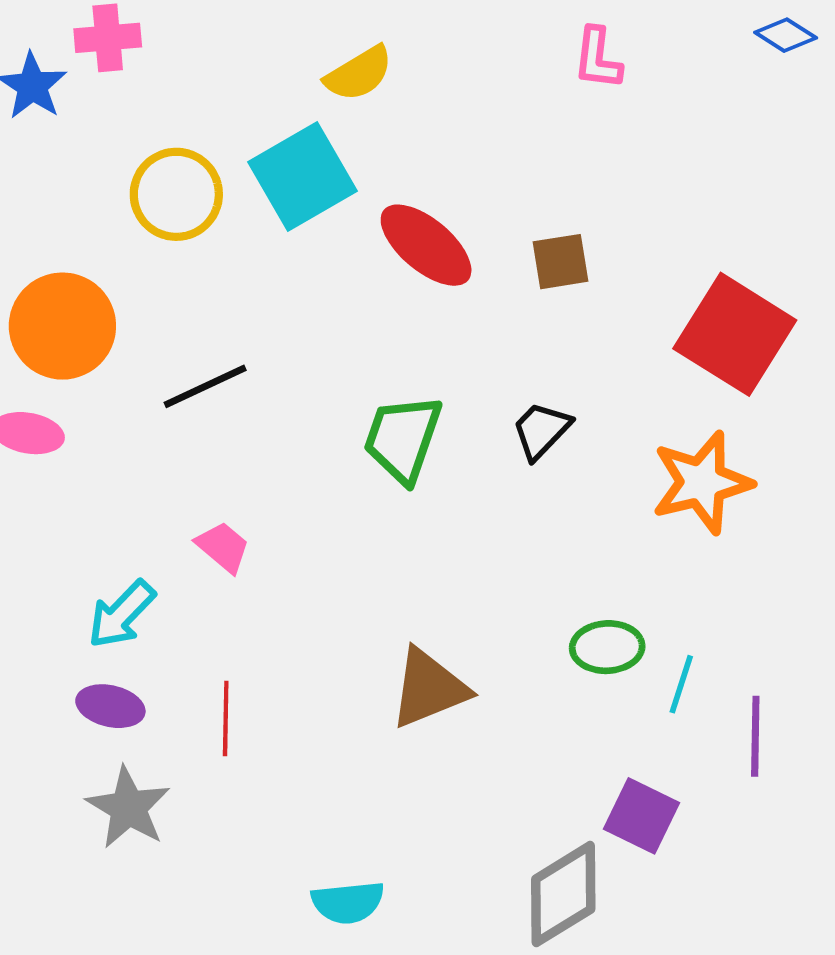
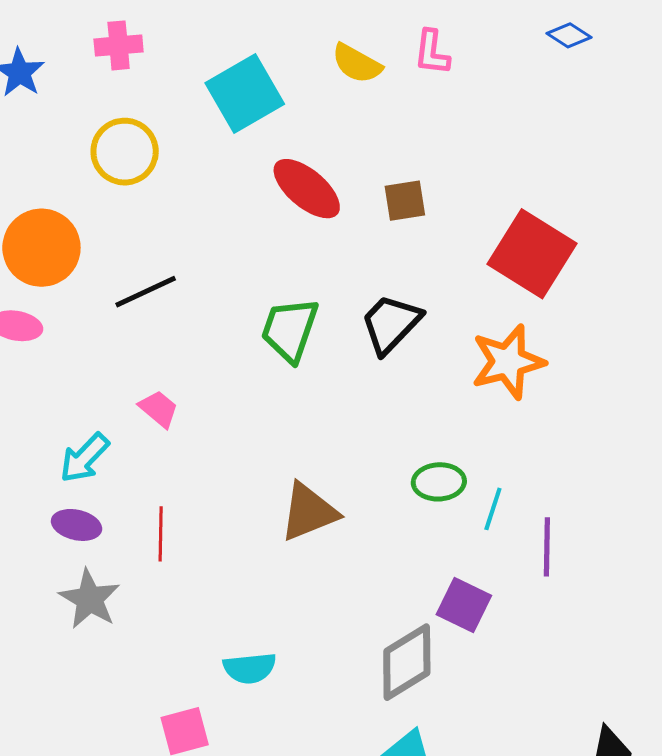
pink cross: (108, 38) -> (119, 45), moved
yellow semicircle: (359, 74) -> (357, 63), moved, turned 60
cyan square: (303, 176) -> (245, 94), moved
black trapezoid: (541, 430) -> (391, 324), size x1.4

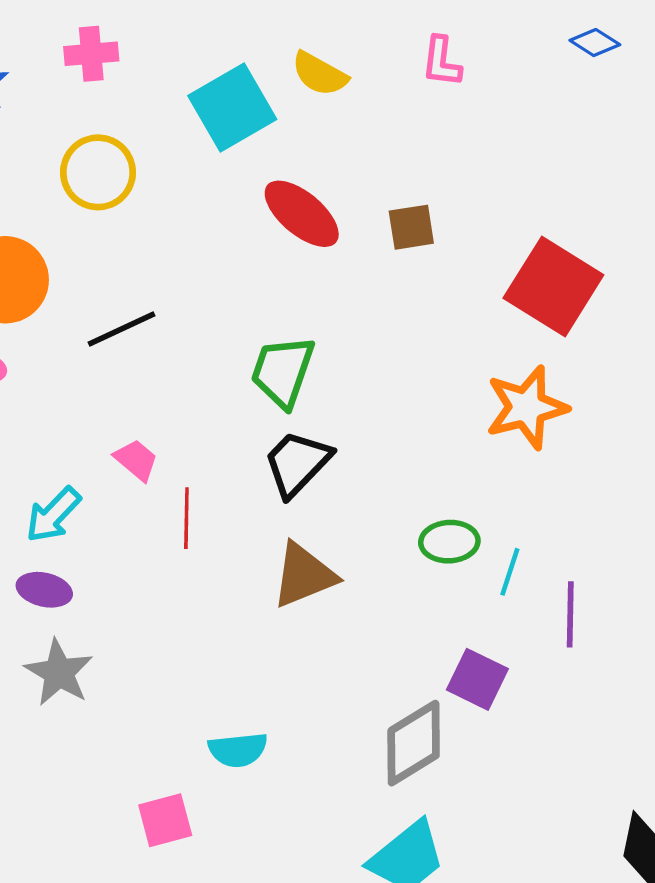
yellow semicircle: (357, 63) -> (320, 74), moved
black trapezoid: (391, 324) -> (297, 463), moved
red line: (161, 534) -> (186, 518), moved

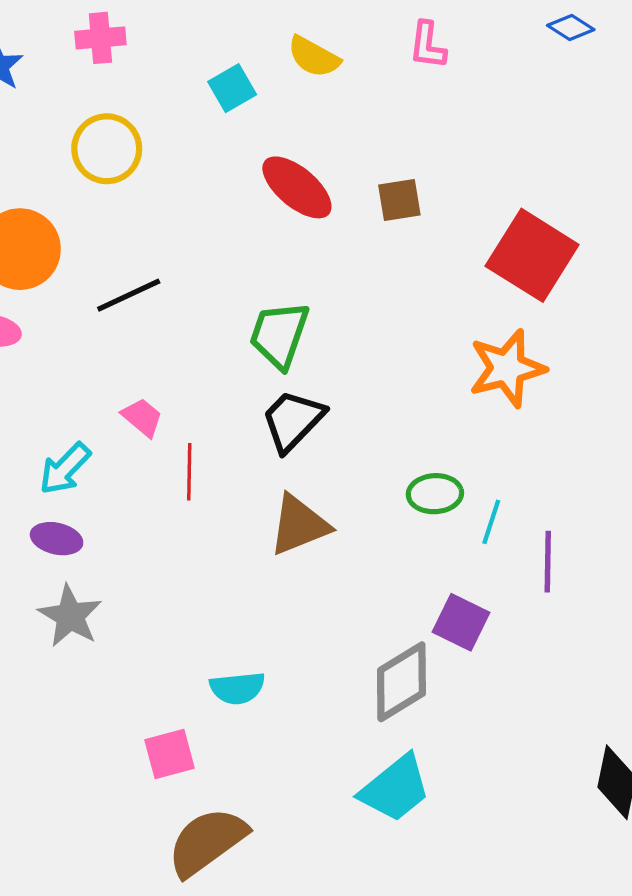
cyan square: (232, 107) -> (232, 88), size x0.6

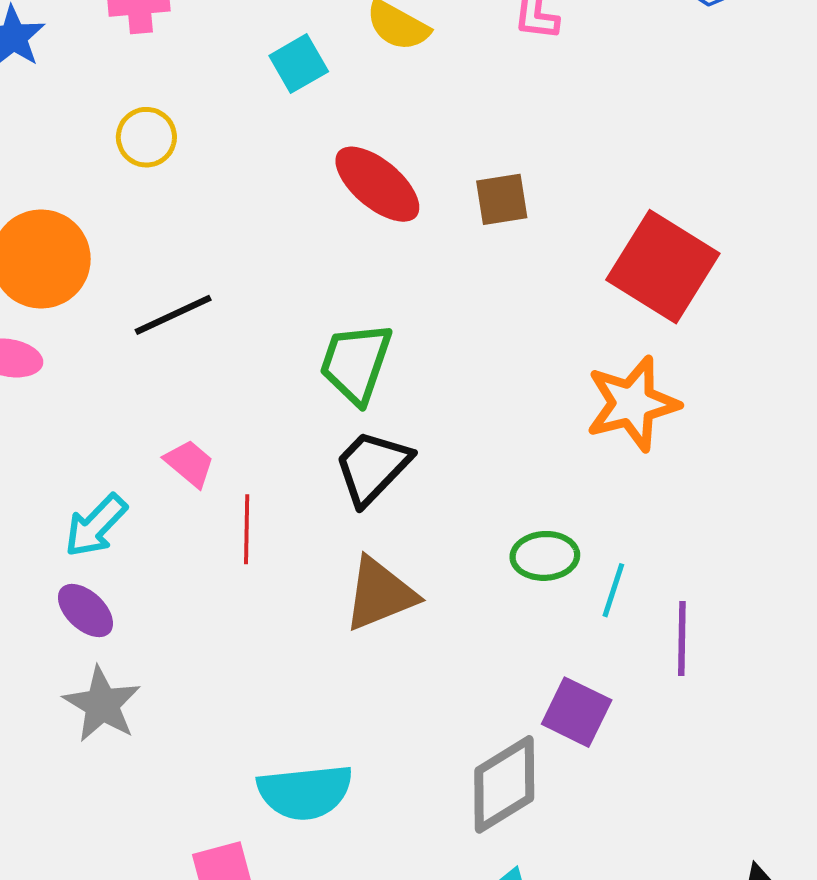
yellow circle: (107, 149) -> (146, 137), size x0.7
purple ellipse: (57, 539) -> (85, 611), turned 30
cyan semicircle: (237, 688) -> (305, 792), size x1.4

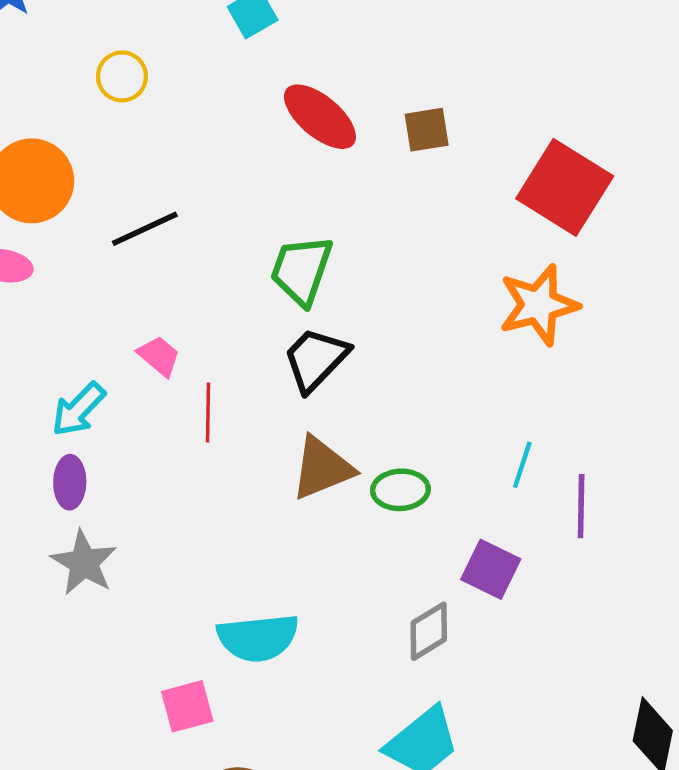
green ellipse: (545, 556) -> (400, 490), moved
purple ellipse: (85, 611) -> (70, 482), turned 48
gray diamond: (504, 784) -> (429, 631), size x0.7

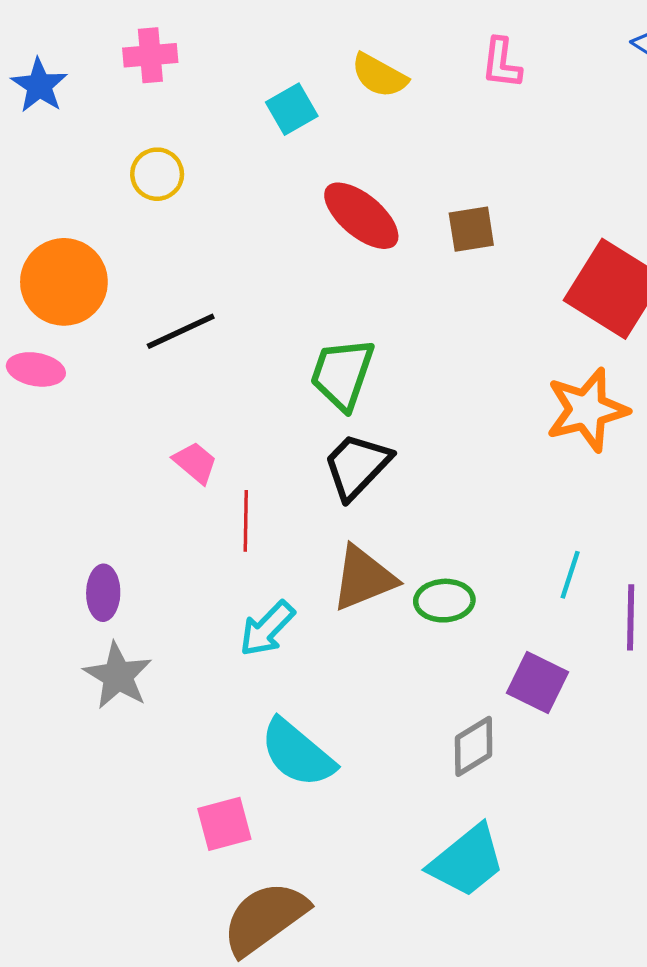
cyan arrow: (78, 409) -> (267, 629), moved
cyan semicircle: (258, 638) -> (297, 753), turned 46

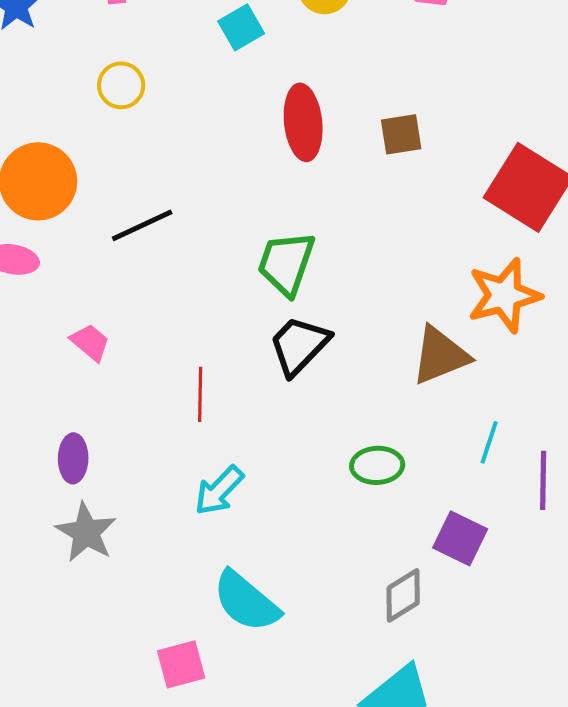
red ellipse: (361, 216) -> (303, 122), turned 44
pink trapezoid: (195, 463) -> (90, 342), moved
brown triangle: (364, 578) -> (440, 355), moved

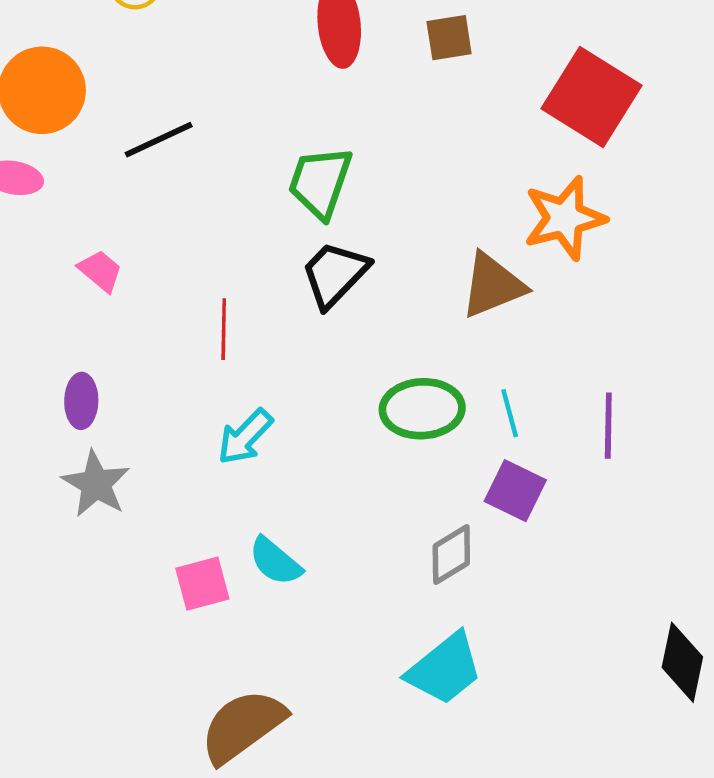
cyan line: (489, 442) -> (510, 413), moved, turned -33
green ellipse: (377, 465) -> (422, 409), size x1.4
cyan semicircle: (246, 601) -> (275, 561), size x0.7
pink square: (181, 664) -> (202, 584), moved

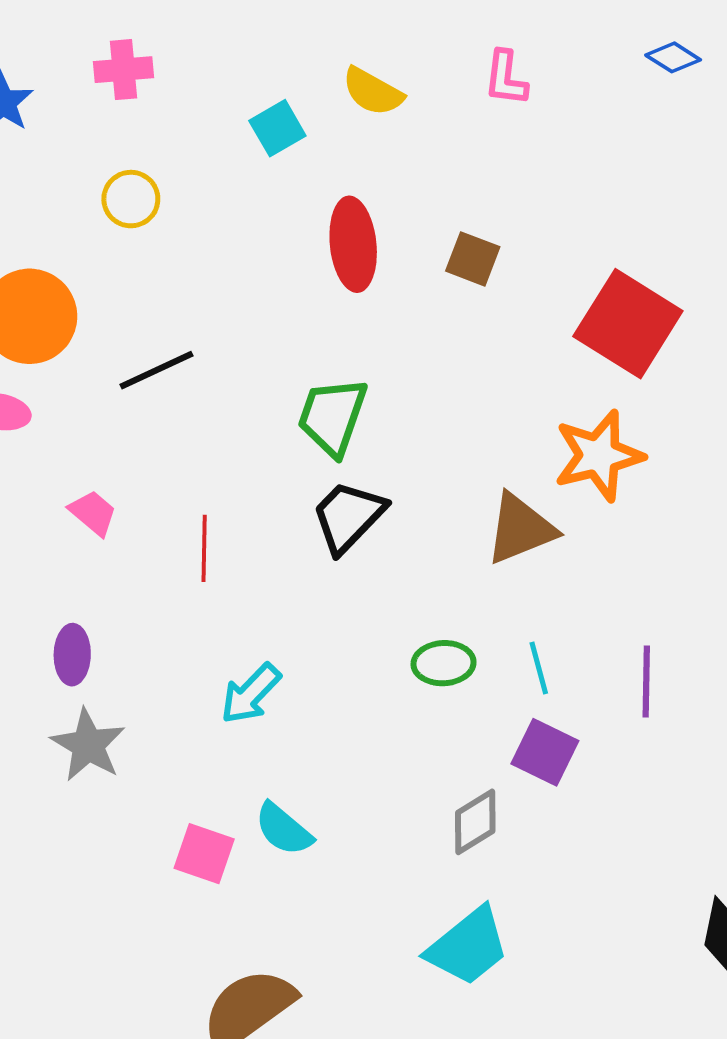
brown square: (449, 38) -> (473, 259), turned 30
red line: (224, 329) -> (204, 548), moved
green ellipse: (422, 409) -> (444, 663), size x0.7
pink square: (202, 584) -> (204, 854), turned 34

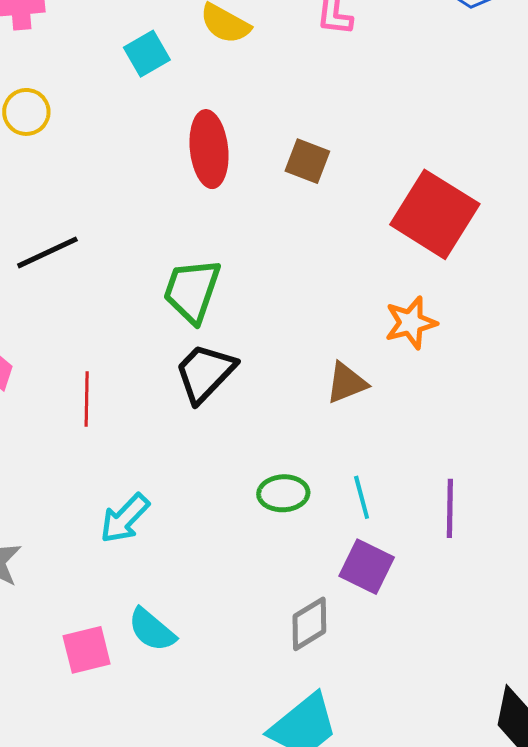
orange star: (599, 456) -> (411, 323), size x0.7
brown triangle: (520, 529) -> (347, 383), size x0.7
pink square: (204, 854) -> (87, 650), turned -33

